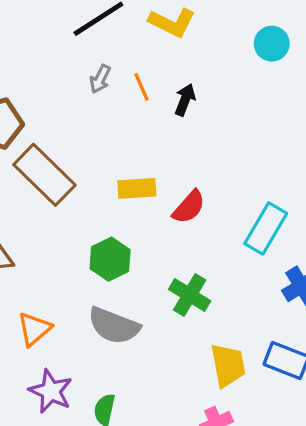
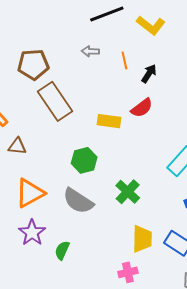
gray arrow: (100, 79) -> (90, 51), moved, turned 54
red semicircle: (189, 207) -> (142, 108), moved
orange triangle: (34, 329) -> (30, 193), size x1.4

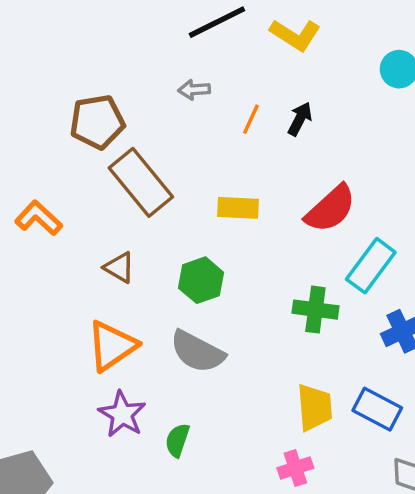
orange line: (124, 60) -> (251, 119), moved, turned 42
red semicircle: (142, 108) -> (331, 209), moved, size x1.4
brown triangle: (17, 146) -> (119, 267), moved, turned 30
green cross: (128, 192) -> (315, 310), moved, turned -30

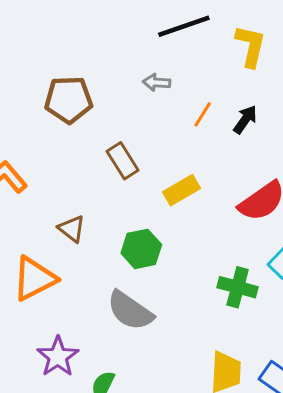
yellow L-shape: (295, 35) -> (251, 46), turned -117
brown rectangle: (141, 182) -> (123, 161), moved, size x0.6
yellow rectangle: (238, 208) -> (181, 190), turned -40
orange triangle: (112, 346) -> (34, 279), moved

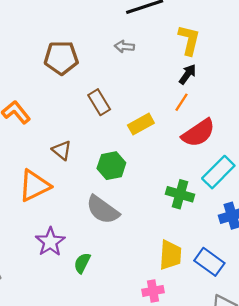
yellow L-shape: (251, 46) -> (189, 40), moved
orange line: (203, 114) -> (182, 102), moved

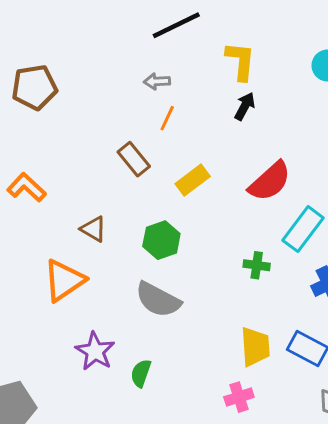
brown pentagon: (61, 58) -> (34, 87), moved
orange line: (182, 102) -> (167, 118), moved
green cross: (180, 194) -> (257, 265), size x0.7

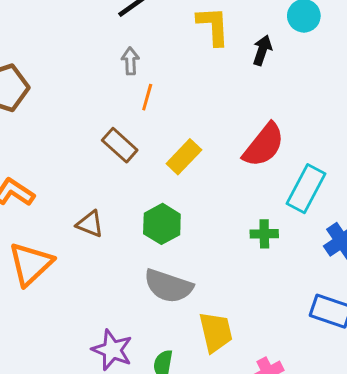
gray arrow: (157, 81) -> (130, 61), turned 100
black arrow: (245, 106) -> (262, 50), moved
orange triangle: (64, 280) -> (31, 264), moved
yellow trapezoid: (255, 347) -> (216, 332), moved

